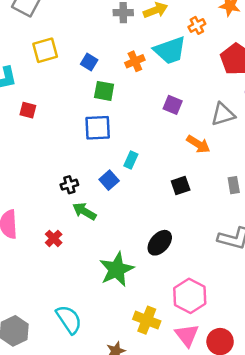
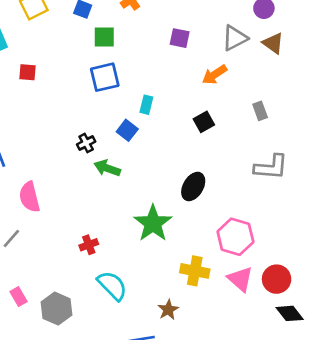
orange arrow: (198, 144) -> (214, 75), turned 125
red cross: (54, 238) -> (89, 245), moved, turned 35

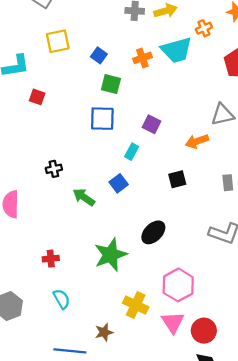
purple square: (180, 38) -> (151, 124), moved
blue square: (127, 130) -> (119, 183), moved
black cross: (86, 143) -> (54, 169), moved
cyan semicircle: (112, 286) -> (62, 299), size x0.7

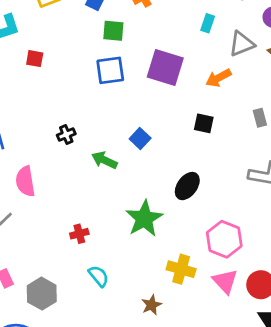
purple square: (151, 124) -> (165, 68), size x1.8
cyan rectangle: (132, 152) -> (208, 23), moved
black square: (177, 179) -> (204, 123), turned 36

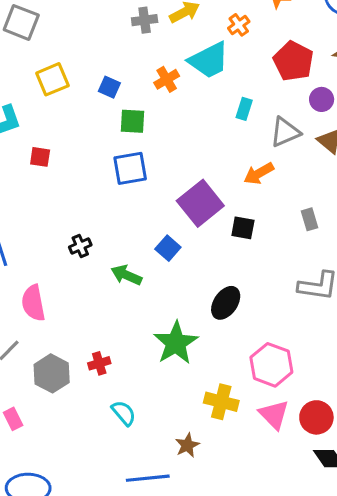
purple square: (165, 68) -> (200, 203), moved, turned 36
gray hexagon: (42, 294) -> (52, 373), moved

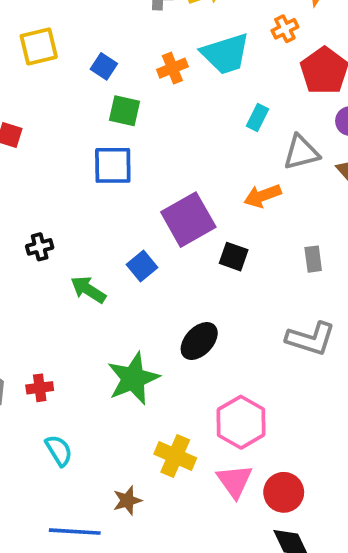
orange cross: (239, 25) -> (285, 29), moved

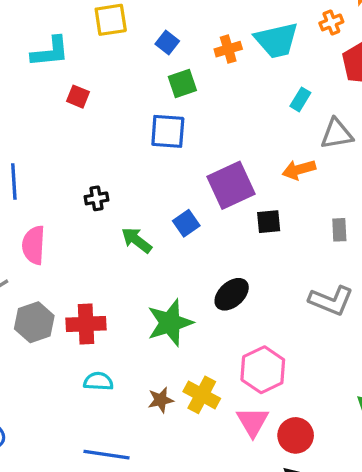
green square: (125, 111) -> (182, 83), turned -36
black square: (234, 257) -> (269, 222), turned -30
red cross: (40, 388) -> (86, 324), size x1.6
cyan semicircle: (59, 451) -> (98, 381), turned -60
brown star: (127, 500) -> (161, 400), moved

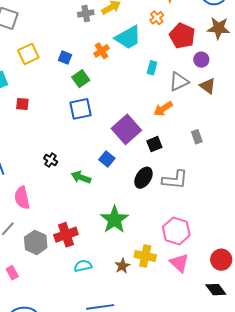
black cross: (97, 198) -> (51, 160), turned -32
black ellipse: (232, 294) -> (143, 178), moved
gray L-shape: (331, 301) -> (175, 180), moved
red circle: (296, 435) -> (221, 260), moved

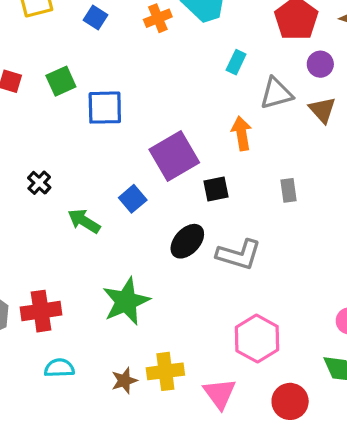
green square: (81, 79) -> (61, 81), moved
orange arrow: (163, 109) -> (242, 133), turned 102
pink hexagon: (176, 231) -> (257, 339), moved
yellow cross: (145, 256) -> (165, 371), turned -30

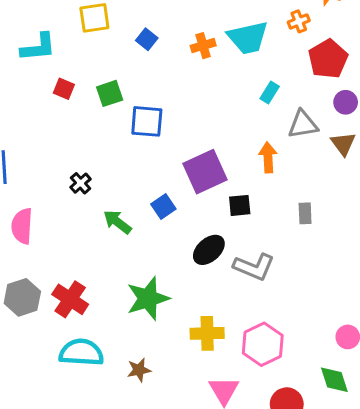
red cross: (41, 311) -> (70, 299), turned 36
cyan semicircle: (59, 368) -> (81, 352), size x1.6
yellow cross: (165, 371) -> (207, 333), moved

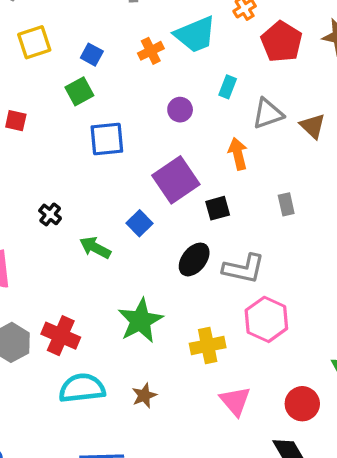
green square: (110, 93) -> (79, 91), moved
purple circle: (346, 102) -> (180, 110), moved
pink hexagon: (263, 344) -> (266, 319), moved

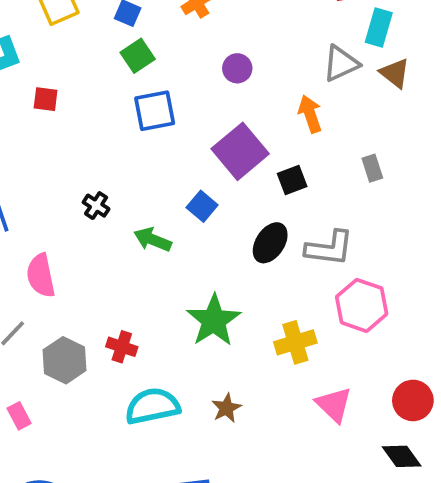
cyan rectangle: (228, 87) -> (379, 27), moved, size x1.4
green square: (79, 91) -> (138, 56), moved
red cross: (61, 336) -> (122, 347), size x0.7

